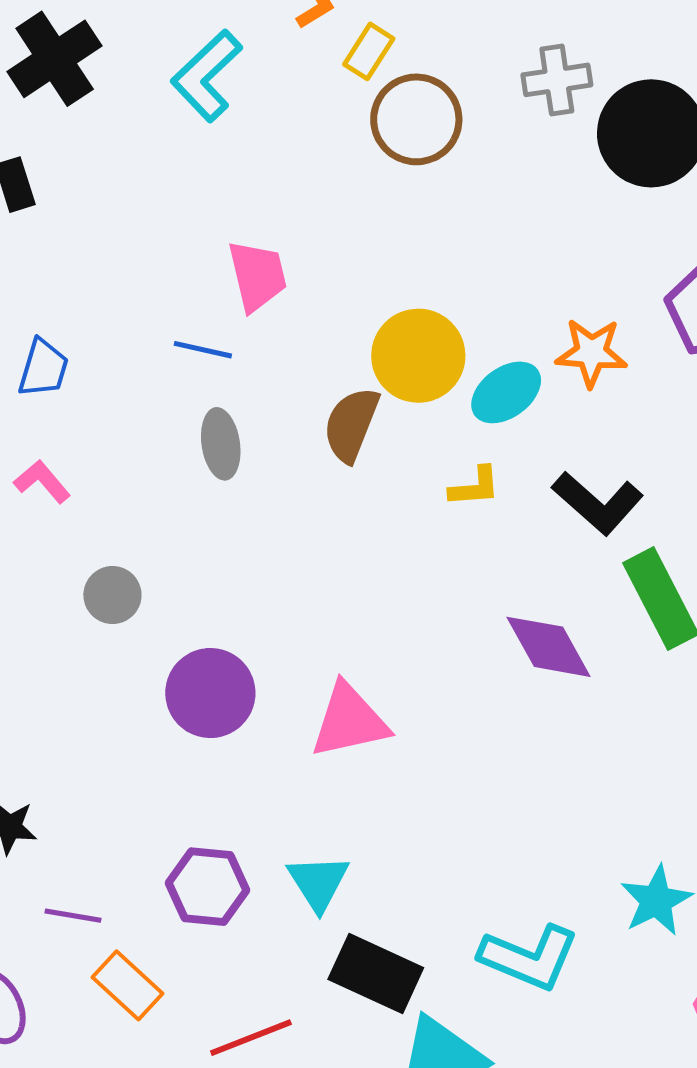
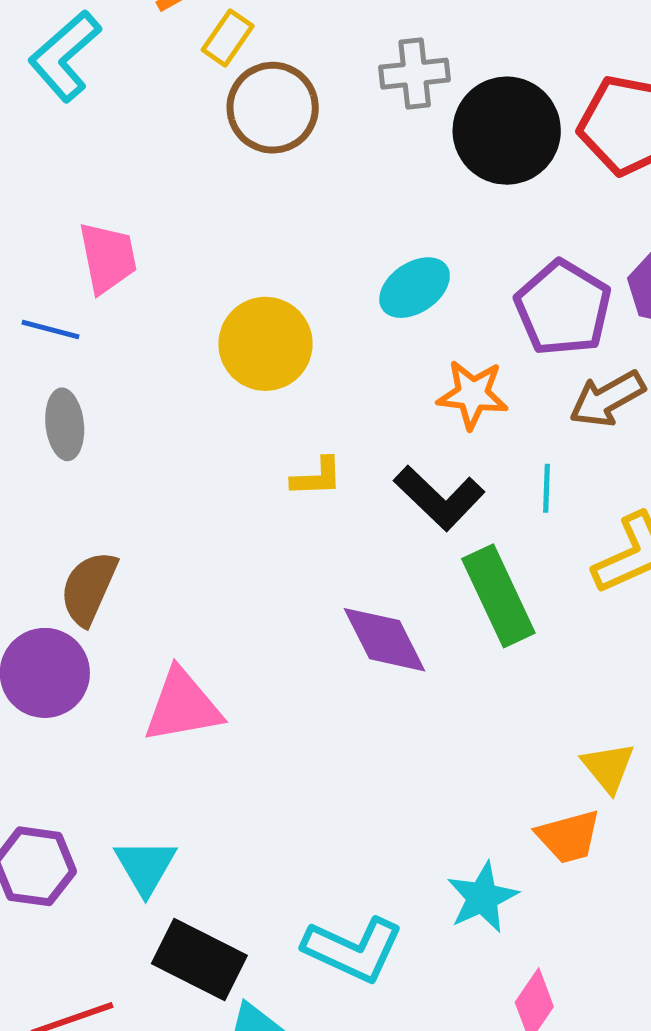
orange star: (591, 353) -> (473, 394), moved
cyan ellipse: (506, 392) -> (415, 288), moved
brown semicircle: (351, 424) -> (89, 588), moved

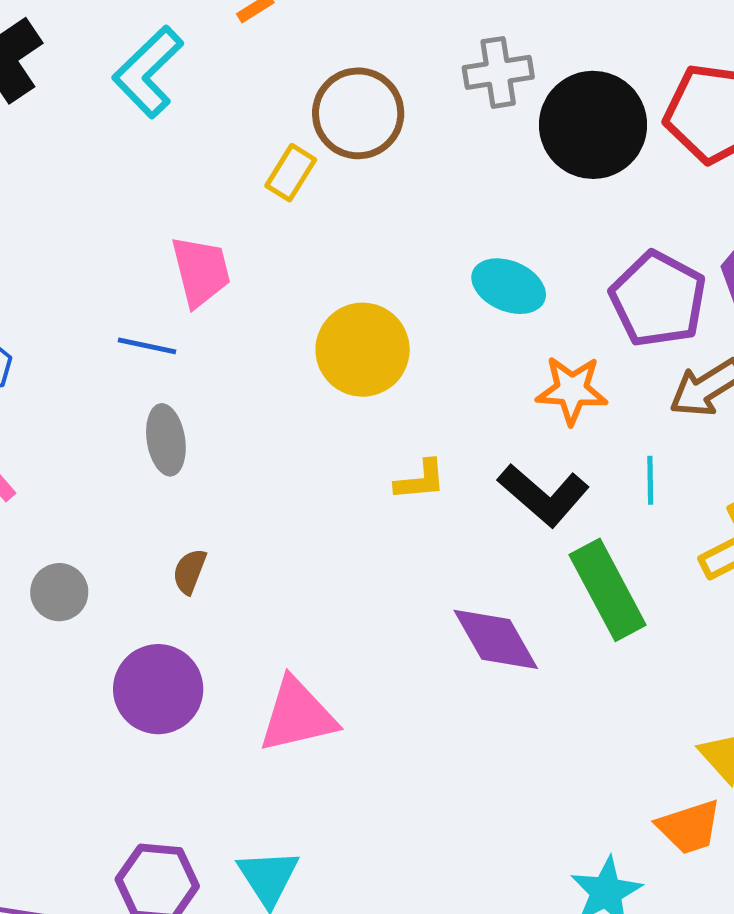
yellow rectangle: (228, 38) -> (291, 173), moved
cyan ellipse: (415, 288) -> (509, 286), turned 60
brown semicircle: (89, 588) -> (190, 571), moved, size x0.6

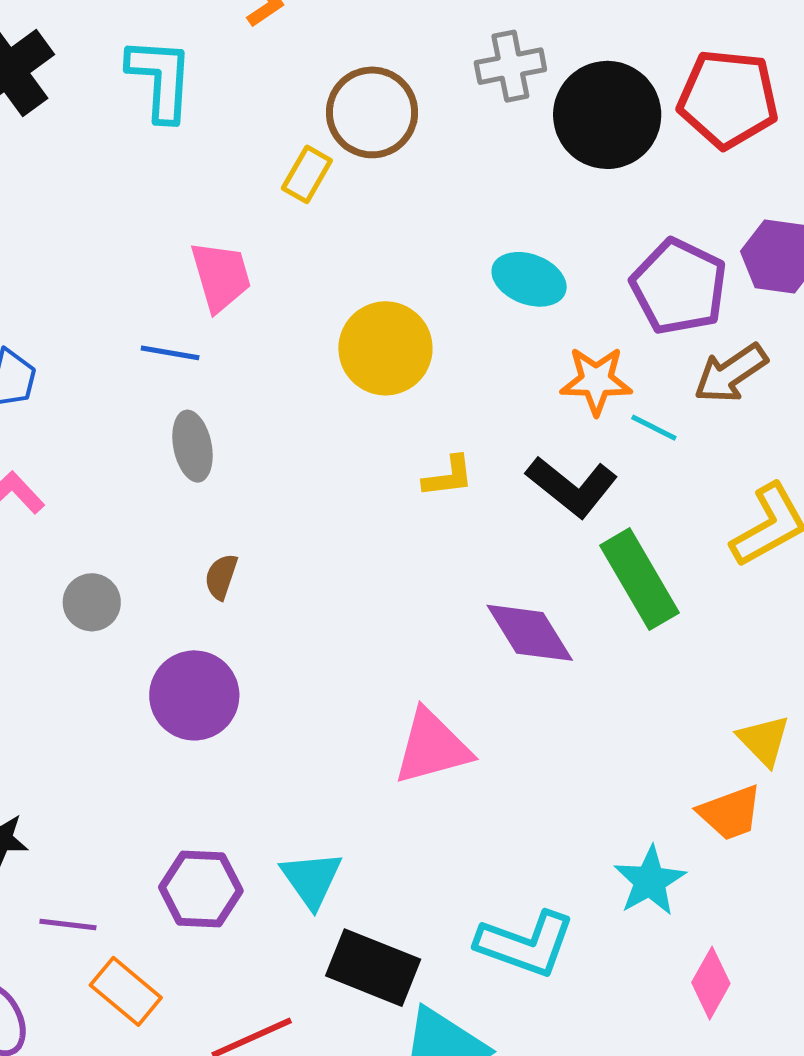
cyan L-shape: (148, 72) -> (160, 79), turned 140
cyan line: (650, 480) -> (654, 428), moved, turned -60
pink triangle: (297, 715) -> (432, 747), moved

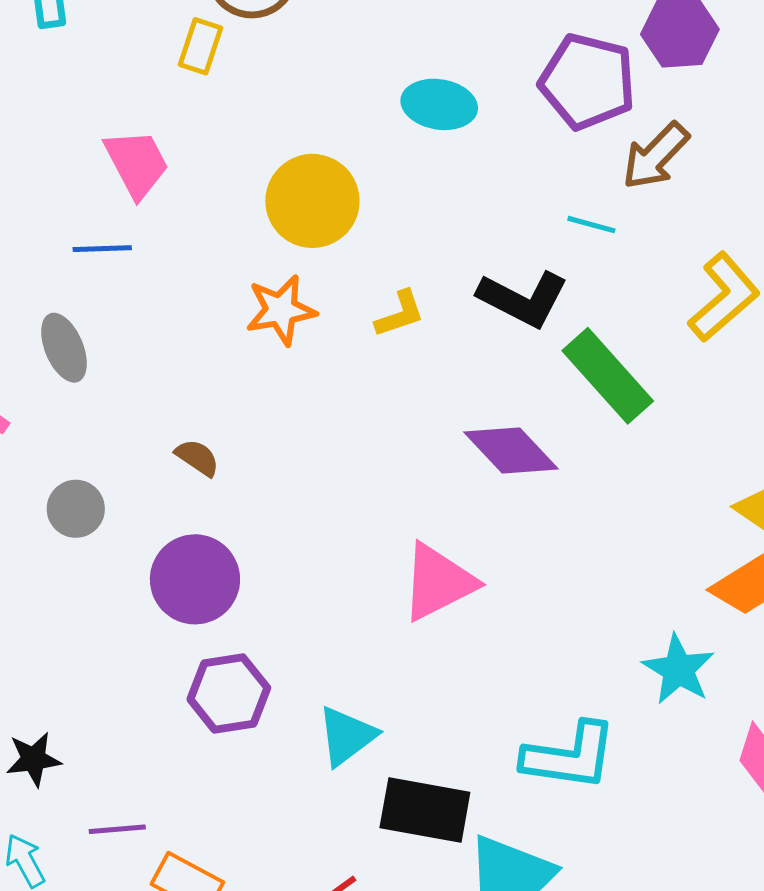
orange star: (596, 381) -> (281, 310), moved
gray ellipse: (192, 446) -> (64, 348), moved
brown semicircle: (221, 577) -> (197, 458), turned 117
cyan triangle: (311, 879) -> (347, 736), turned 40
purple hexagon: (201, 889) -> (229, 694), moved

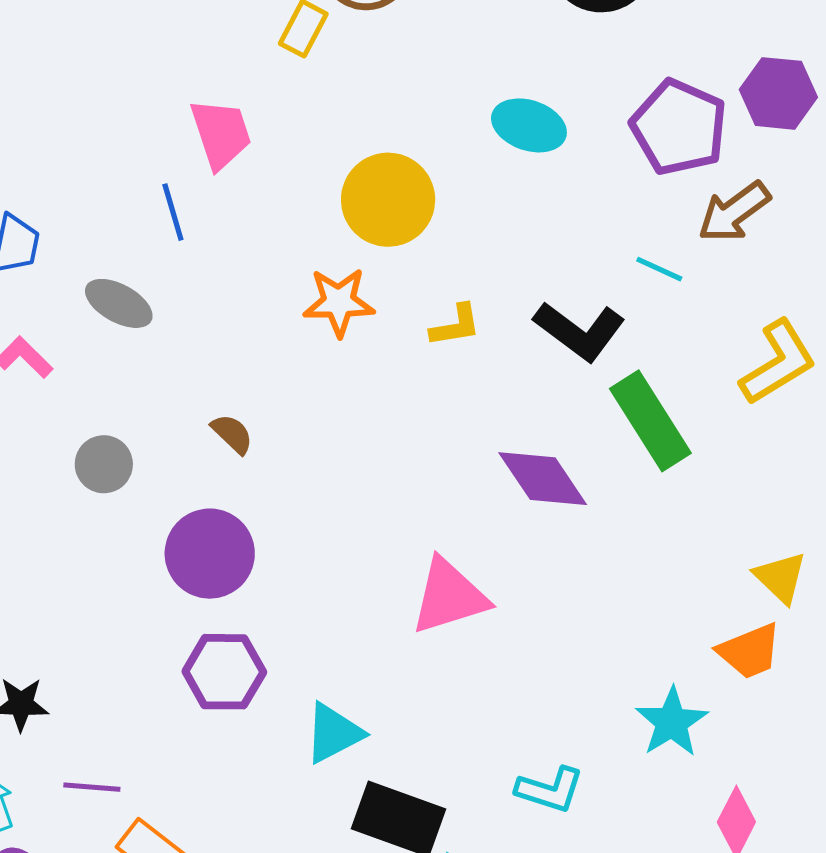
blue line: (102, 249) -> (173, 212), turned 66
gray ellipse: (64, 348) -> (119, 303), turned -48
cyan L-shape: (569, 756) -> (550, 790), size x0.7

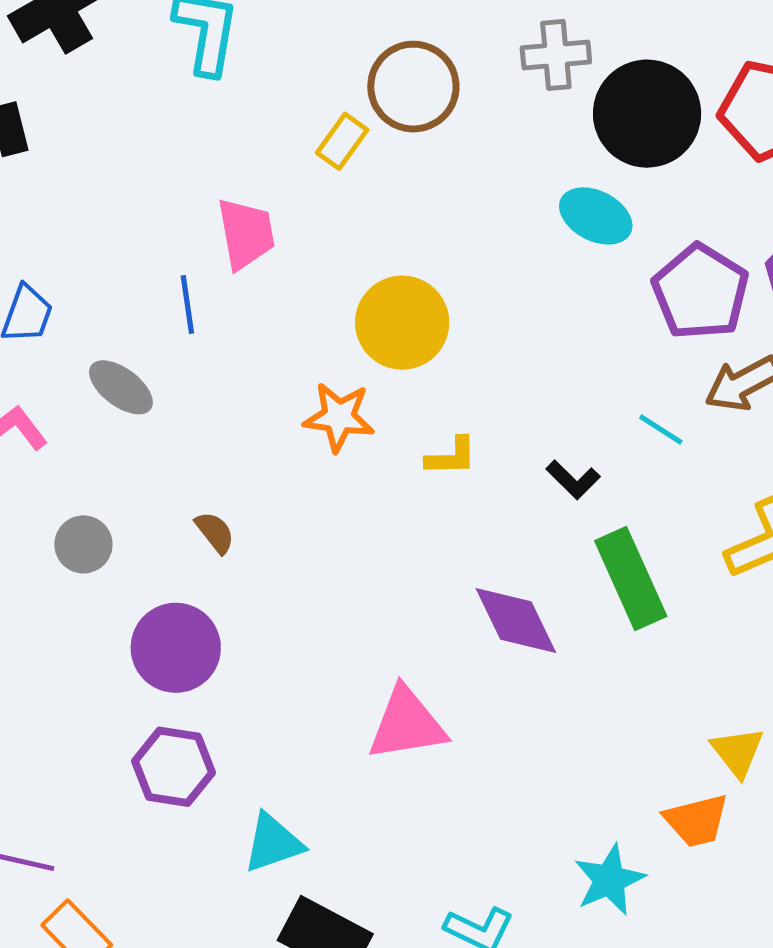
cyan ellipse: (529, 125) -> (596, 216), moved
black L-shape: (579, 331) -> (573, 480), size x0.6

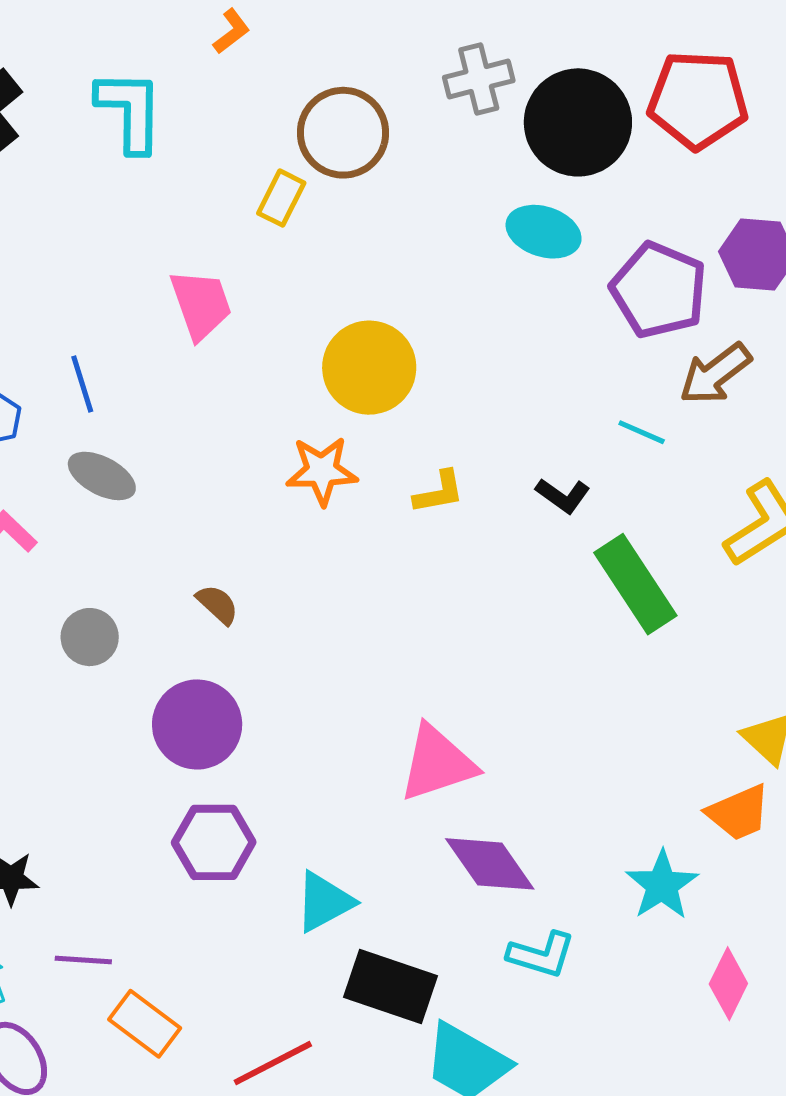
blue line: (187, 305) -> (82, 384), moved
purple diamond: (516, 621) -> (490, 864), moved

